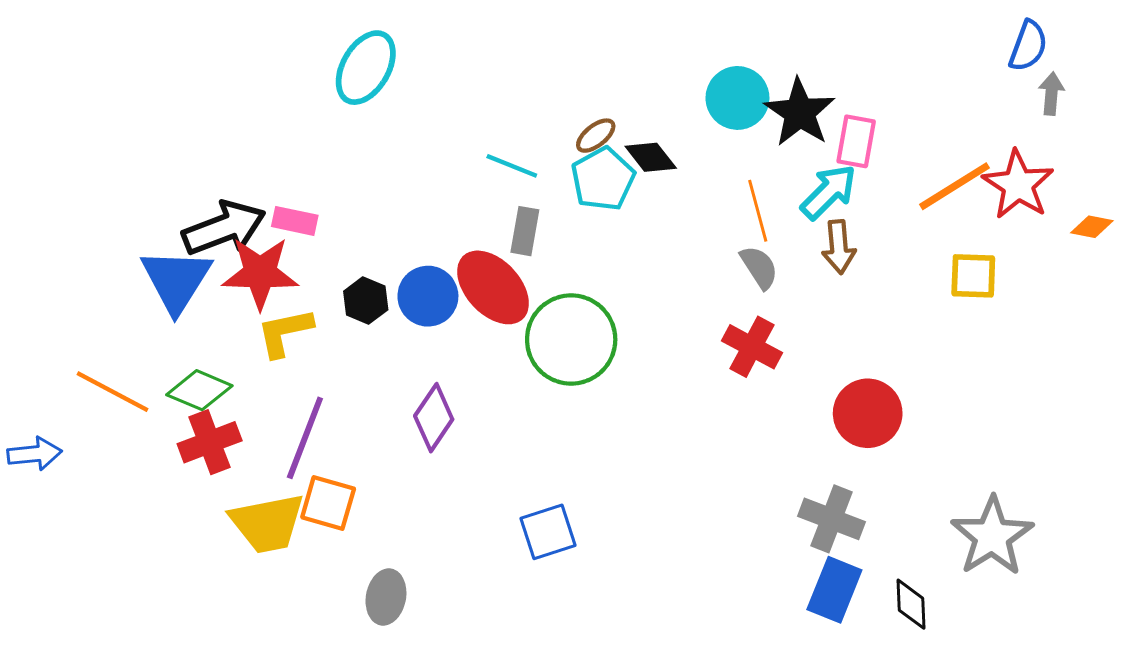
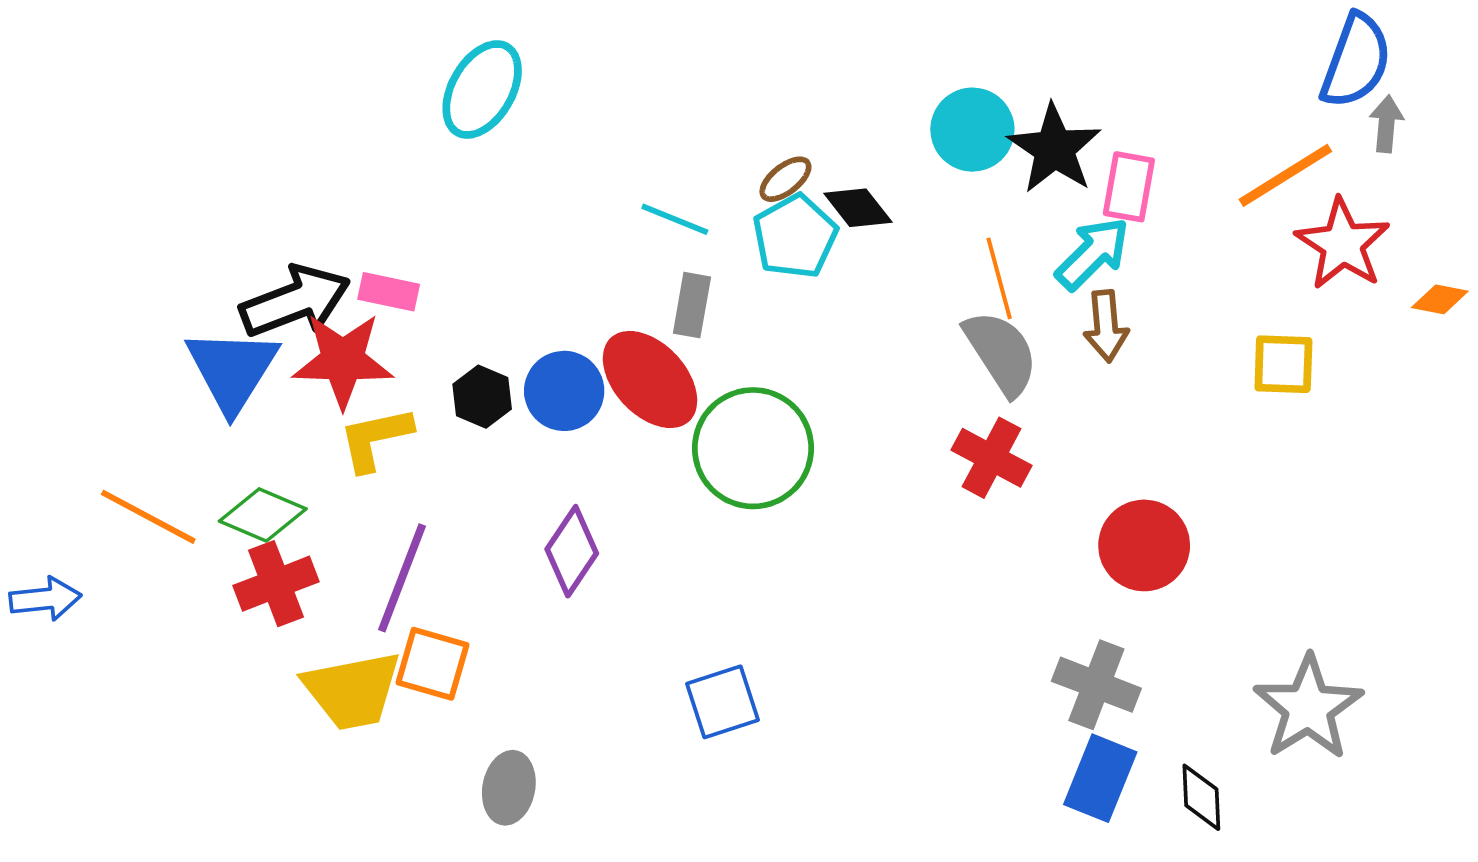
blue semicircle: (1028, 46) -> (1356, 61), size x1.4
orange line: (954, 186) -> (1285, 175), moved
gray semicircle: (759, 267) -> (1001, 353), size x1.5

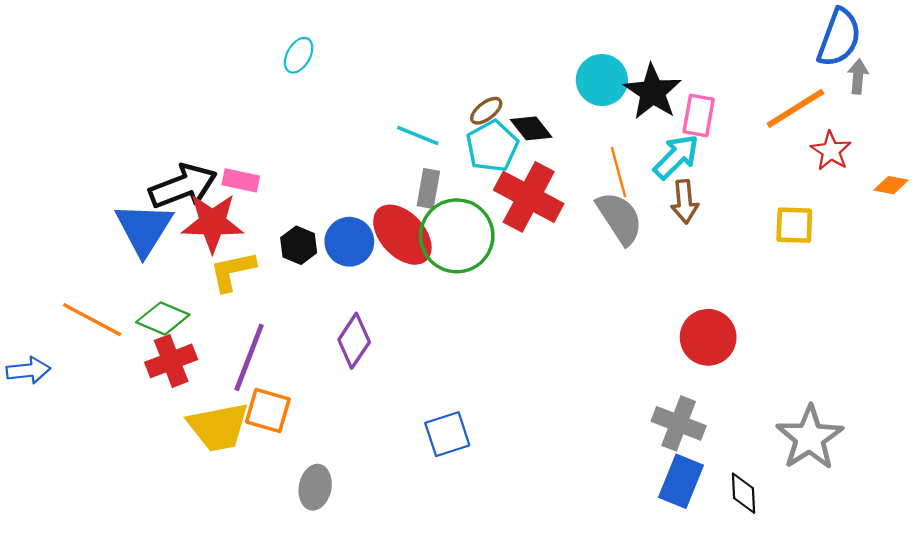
cyan ellipse: (482, 90) -> (299, 55), size x0.6
red star: (1343, 244) -> (831, 151), size x0.7
green circle: (753, 448) -> (457, 236), moved
red cross: (991, 458) -> (529, 197), moved, size x1.4

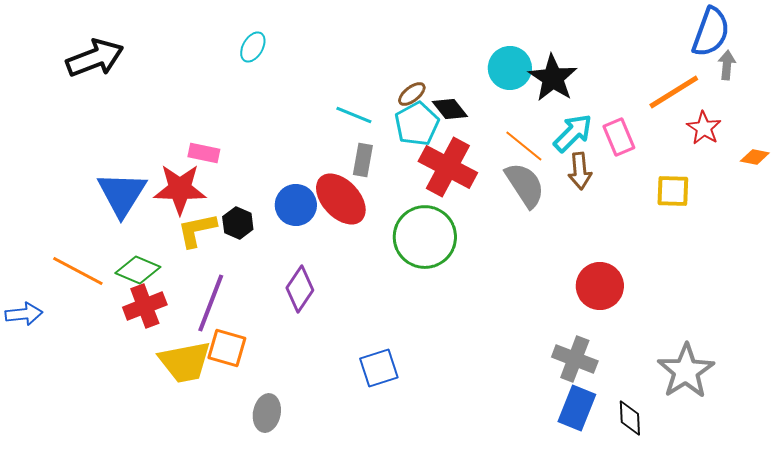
pink rectangle: (699, 115) -> (619, 137), moved, turned -33
orange line: (618, 172) -> (524, 146), turned -36
black arrow: (183, 186) -> (95, 58), moved
green circle: (457, 236) -> (425, 237), moved
black hexagon: (299, 245) -> (238, 223), moved

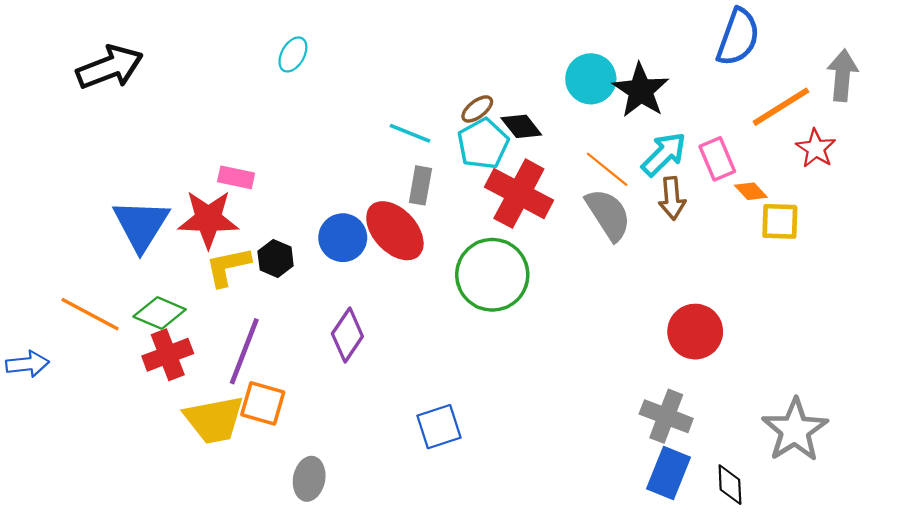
blue semicircle: (711, 32) -> (738, 37), moved
gray arrow: (727, 65) -> (842, 75), size x1.5
orange diamond: (755, 157) -> (751, 191), moved, turned 36

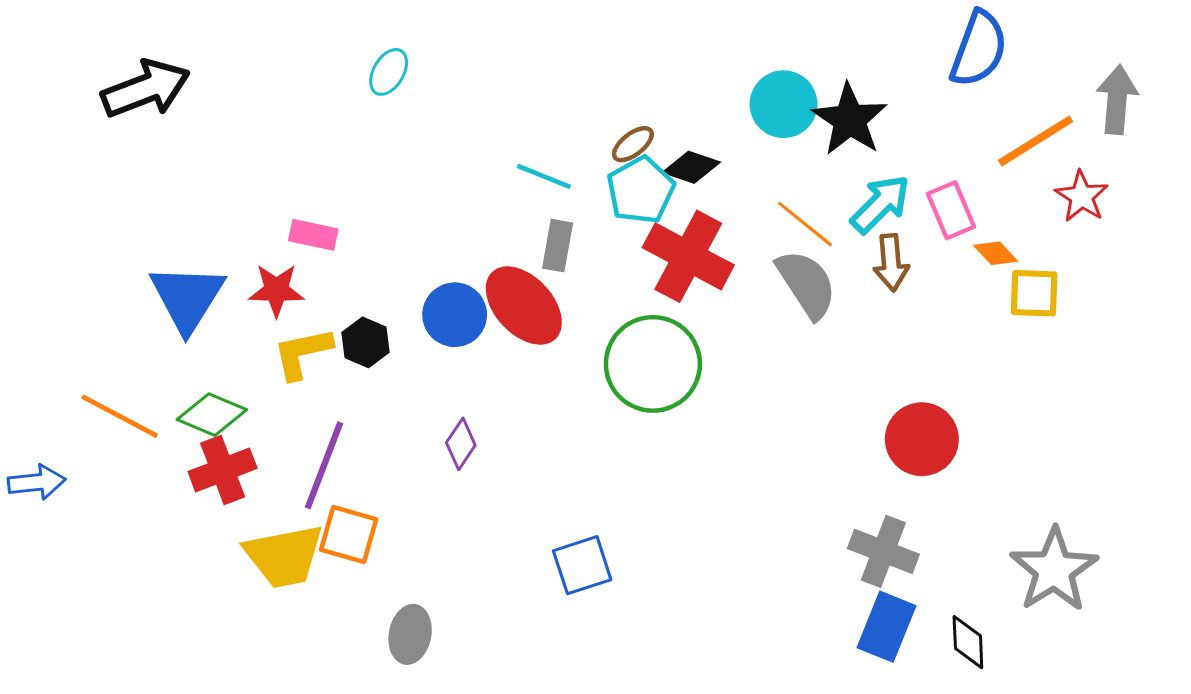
black diamond: (521, 126) -> (691, 167), turned -33
red star: (208, 219) -> (276, 290), size x0.7
purple diamond: (347, 335) -> (461, 444), size x0.7

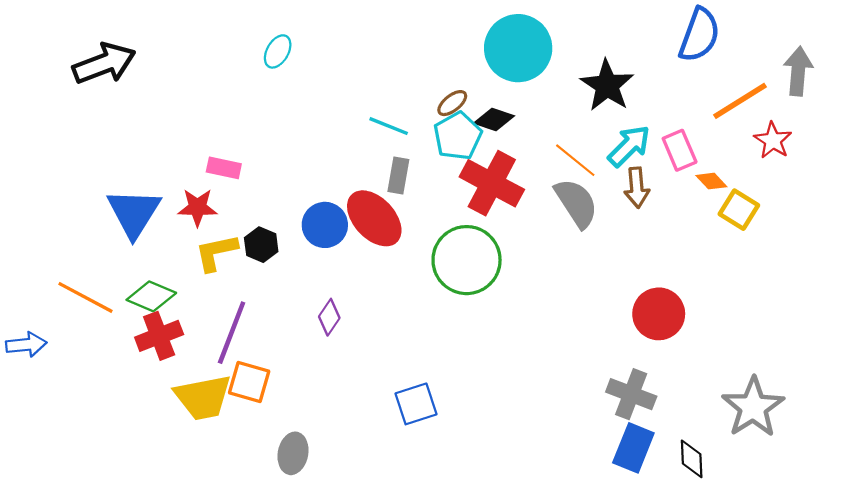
cyan circle: (784, 104) -> (518, 48), moved, size x1.4
yellow square: (1034, 293) -> (739, 210), turned 30

